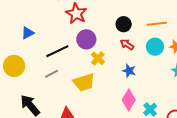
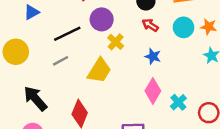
yellow trapezoid: (84, 82) -> (99, 71), turned -40

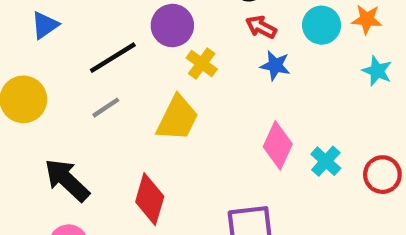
blue star: (153, 56) -> (275, 66), moved

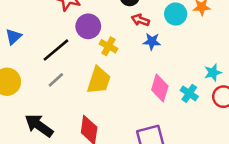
cyan star: (377, 71) -> (213, 72), moved, turned -30

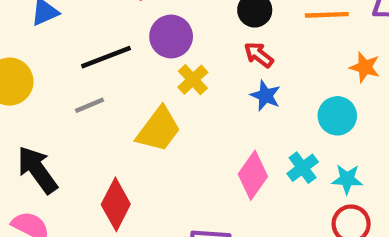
cyan circle: (176, 14) -> (337, 116), moved
cyan cross: (189, 93) -> (303, 168), moved

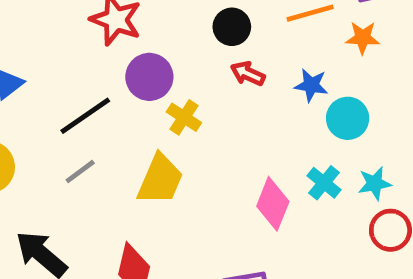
orange star: (365, 67) -> (363, 38), moved
blue star: (265, 96) -> (311, 85), moved

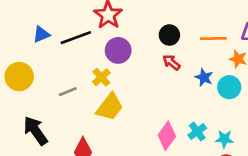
black line: (85, 116) -> (76, 38), moved
yellow cross: (184, 117) -> (101, 77), moved
cyan circle: (348, 118) -> (229, 87), moved

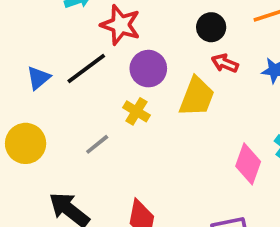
yellow trapezoid: (110, 107) -> (197, 97), moved

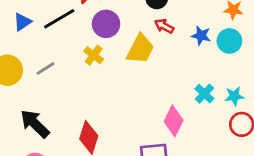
gray line: (97, 144) -> (46, 68), moved
pink diamond: (248, 164) -> (174, 121), moved

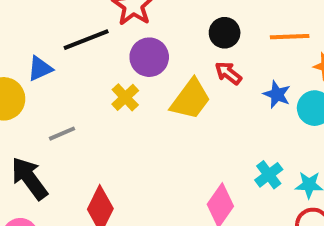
blue triangle: (22, 22) -> (40, 69), moved
gray line: (46, 68) -> (62, 134), moved

